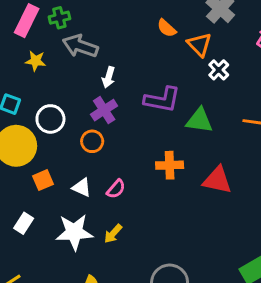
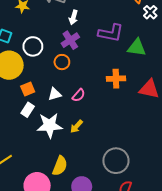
white triangle: (82, 187) -> (55, 94), turned -40
white rectangle: (24, 223) -> (28, 110), moved

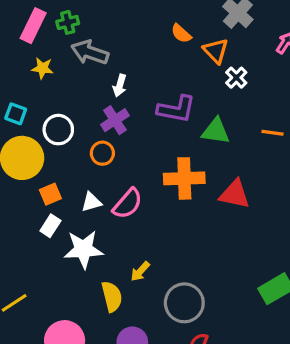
orange cross: (116, 79) -> (184, 178), size x1.4
pink semicircle: (79, 95) -> (128, 204), size x1.5
yellow arrow: (76, 126) -> (140, 271), moved
yellow semicircle: (60, 166) -> (112, 297), moved, turned -36

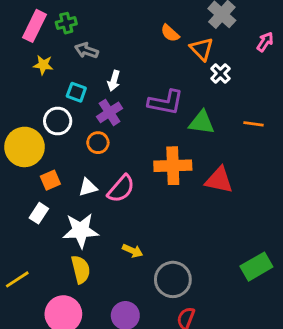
gray arrow: (90, 52) -> (86, 50), size x0.7
cyan square: (16, 114) -> (76, 92), moved
white rectangle: (50, 226) -> (39, 213), moved
yellow arrow: (140, 271) -> (133, 251), turned -108
yellow semicircle: (112, 297) -> (81, 269), moved

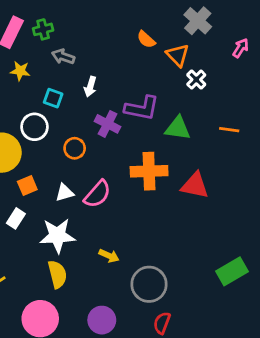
purple cross: (109, 112) -> (108, 124), moved, turned -30

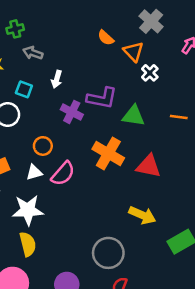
orange circle: (75, 148) -> (43, 146), moved
orange cross: (149, 171) -> (108, 154), turned 32
yellow arrow: (109, 256) -> (142, 215), moved, size x1.5

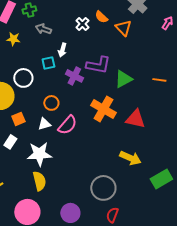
white cross: (150, 73) -> (82, 24), moved
cyan square: (24, 89) -> (48, 63), moved, turned -32
green triangle: (133, 116) -> (123, 79), turned -36

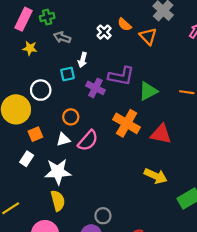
gray circle: (103, 188) -> (103, 216), moved, size x0.6

